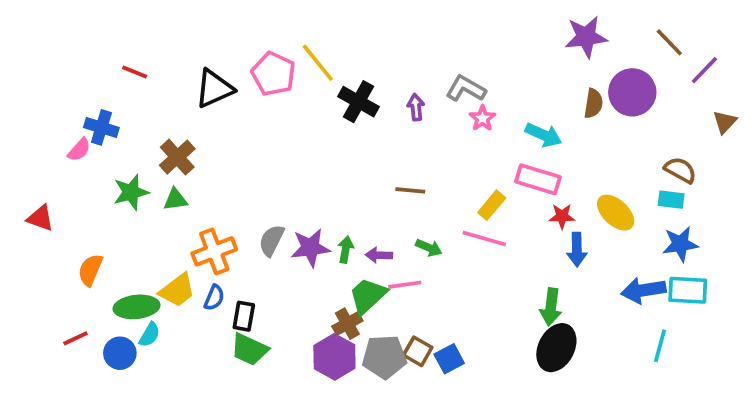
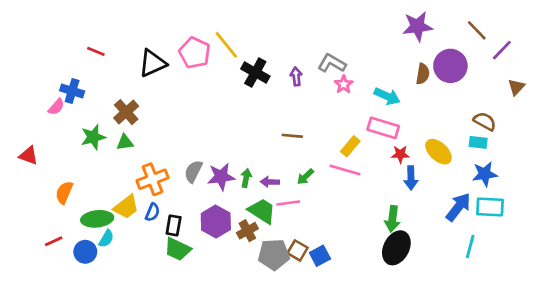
green arrow: (429, 248) -> (305, 177), turned 114
blue arrow: (643, 290) -> (458, 207), turned 136
green trapezoid: (368, 296) -> (262, 211), turned 76
purple hexagon: (334, 357) -> (216, 221), moved

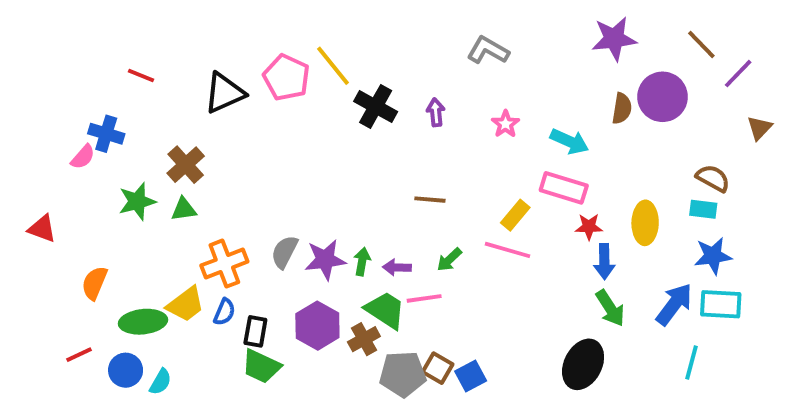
gray L-shape: (332, 63) -> (488, 50), moved
yellow ellipse: (439, 152) -> (645, 223), turned 48
green arrow: (392, 219) -> (610, 308), moved, turned -40
cyan semicircle: (106, 239) -> (160, 382), moved

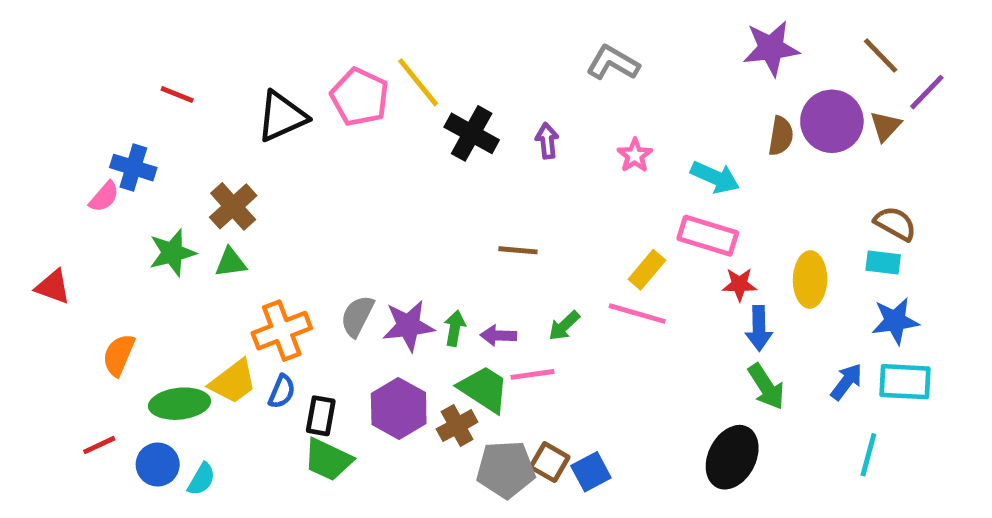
brown triangle: (759, 128) -> (885, 126), moved
brown line: (430, 200) -> (518, 250), moved
blue arrow: (674, 304) -> (847, 382), size x0.7

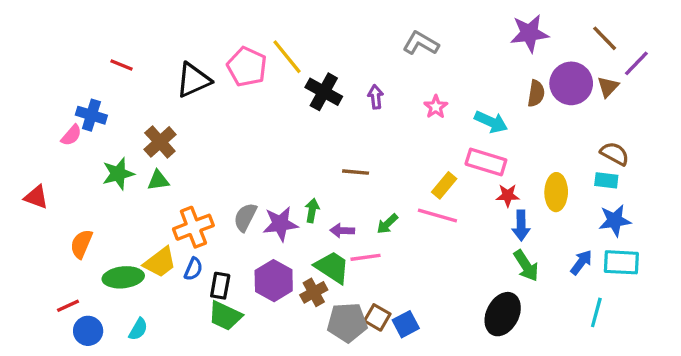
green arrow: (455, 328) -> (312, 210), moved
blue circle: (158, 464) -> (88, 331), moved

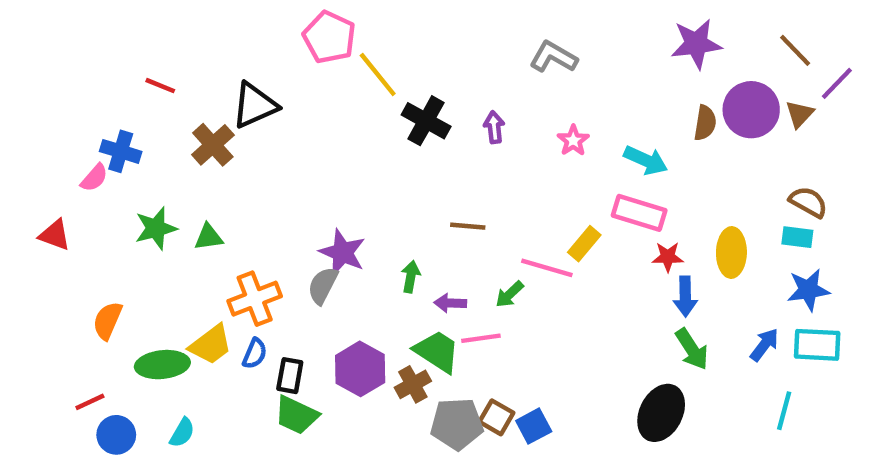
pink pentagon: (247, 67) -> (329, 37), moved
brown cross: (160, 142) -> (213, 145), moved
red triangle: (36, 197) -> (55, 235), moved
pink line: (437, 215) -> (547, 268), moved
purple star: (280, 224) -> (343, 252), moved, turned 30

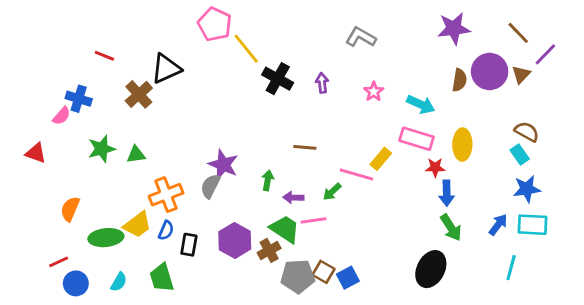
cyan rectangle: (797, 237) -> (520, 155), turned 48
yellow ellipse: (731, 252) -> (462, 145), moved
green trapezoid: (296, 415) -> (162, 278), moved, turned 48

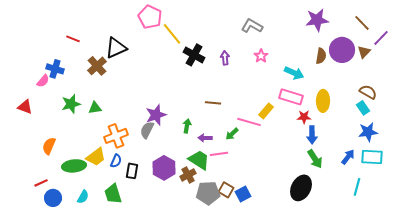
pink star: (374, 92) -> (261, 56), moved
purple star: (223, 165) -> (156, 115), turned 30

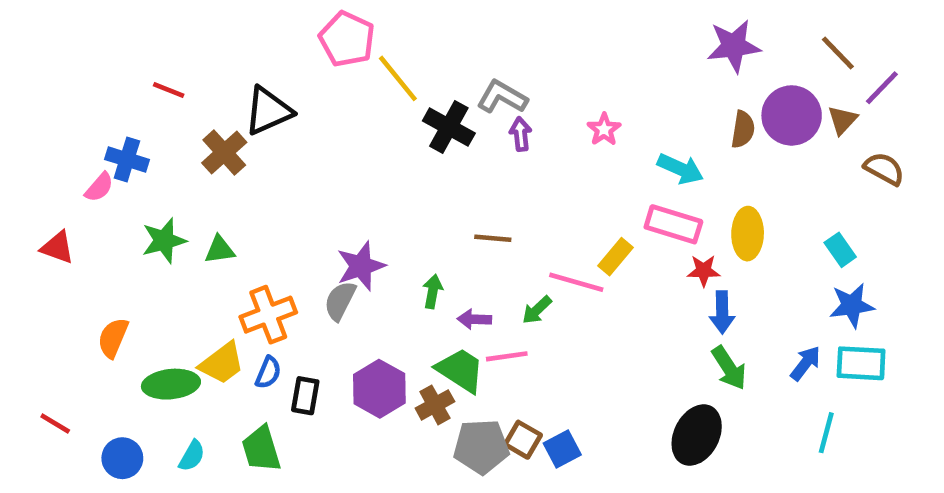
gray L-shape: (252, 26) -> (502, 97), moved
brown semicircle: (368, 92) -> (884, 169), moved
red line: (41, 183) -> (55, 423), moved, turned 56

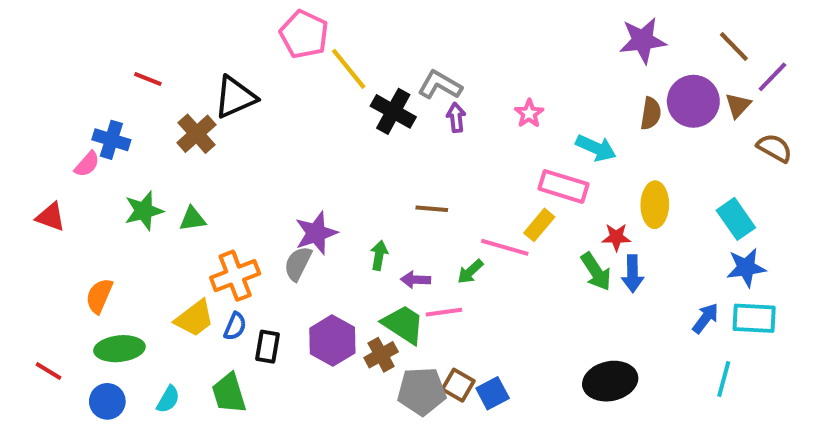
pink rectangle: (673, 224) -> (564, 186), moved
cyan rectangle: (840, 250) -> (736, 219), size x1.4
green arrow: (729, 368) -> (596, 272), moved
green ellipse: (171, 384) -> (119, 349), moved
black ellipse: (697, 435) -> (610, 381), turned 51

